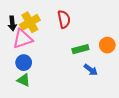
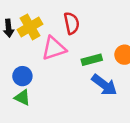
pink triangle: (23, 39) -> (54, 48), moved
blue arrow: (91, 70) -> (104, 85), size x1.5

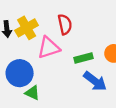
blue circle: (22, 76) -> (20, 73), size x1.5
green triangle: (22, 97) -> (32, 93), moved

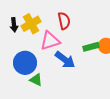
green rectangle: (83, 58) -> (91, 47), moved
blue arrow: (95, 81) -> (65, 60), moved

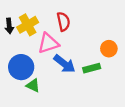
green rectangle: (91, 47) -> (92, 68), moved

